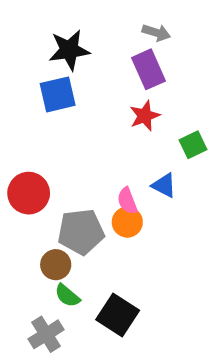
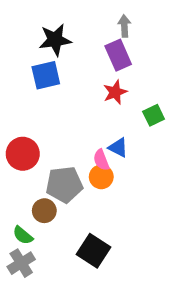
gray arrow: (156, 33) -> (124, 26), turned -110
blue triangle: (164, 185) -> (118, 148), moved
green semicircle: (67, 296) -> (23, 235), moved
gray cross: (46, 334) -> (21, 263), moved

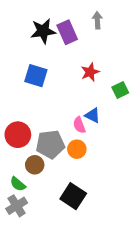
purple rectangle: (118, 55) -> (67, 32), moved
blue square: (46, 75) -> (36, 76), moved, turned 30
red circle: (23, 154) -> (18, 135), moved
orange circle: (101, 177) -> (77, 149), moved

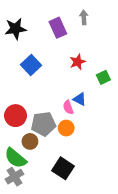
black star: (43, 31) -> (16, 29), moved
blue square: (36, 76) -> (31, 65), turned 30
green semicircle: (18, 184) -> (16, 158), size x1.6

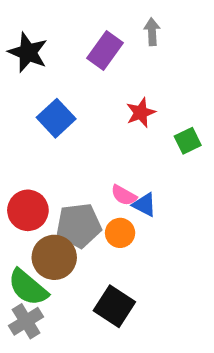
purple rectangle: (58, 28) -> (105, 51), turned 60
black star: (16, 29) -> (28, 52), turned 30
blue triangle: (80, 99) -> (144, 205), moved
pink semicircle: (68, 107) -> (124, 195), turned -40
brown circle: (30, 141) -> (54, 257), size x1.5

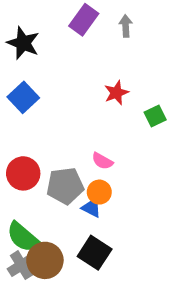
purple rectangle: (105, 51) -> (84, 20), moved
blue square: (56, 118) -> (23, 97), moved
blue triangle: (144, 205) -> (91, 208), moved
brown circle: (54, 257) -> (45, 260), moved

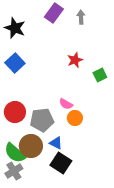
orange circle: (99, 192) -> (75, 118), moved
blue triangle: (91, 208) -> (56, 143), moved
brown circle: (45, 260) -> (31, 146), moved

